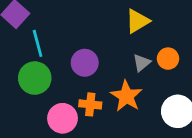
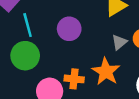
purple circle: (85, 63) -> (69, 29), moved

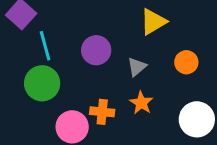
gray triangle: (119, 42) -> (137, 67), moved
orange star: (106, 72) -> (141, 103), size x0.7

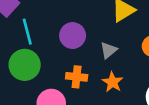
orange cross: (102, 112) -> (77, 77), moved

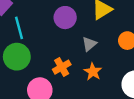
purple circle: (73, 36) -> (65, 18), moved
orange cross: (77, 77) -> (62, 67), turned -36

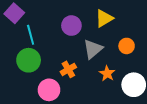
gray triangle: (89, 44) -> (93, 49), size x1.5
orange star: (93, 72) -> (107, 74), moved

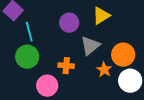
orange circle: (127, 46) -> (123, 55), moved, size x1.5
orange cross: (68, 69) -> (66, 66), turned 35

